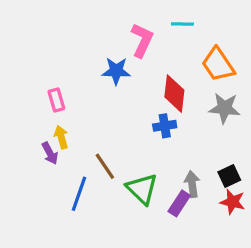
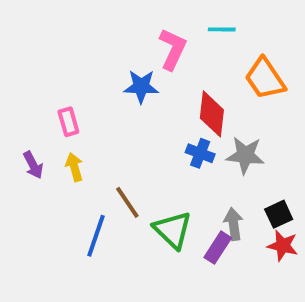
gray star: (224, 108) -> (245, 155), moved
blue cross: (165, 126) -> (200, 153), turned 30
purple arrow: (50, 153) -> (33, 165), moved

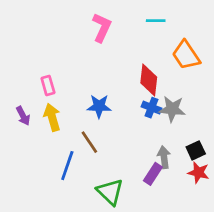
pink L-shape: (173, 49) -> (102, 28), moved
blue star: (141, 86) -> (99, 106), moved
blue cross: (200, 153) -> (151, 108), moved
yellow arrow: (74, 167) -> (52, 117), size x1.4
green triangle: (173, 230) -> (110, 192), moved

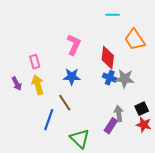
pink L-shape: (102, 28) -> (74, 45), moved

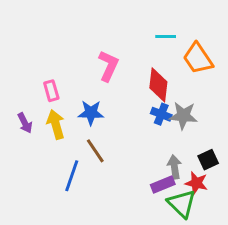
cyan line: (113, 15) -> (166, 36), moved
blue star: (72, 77) -> (91, 113), moved
red star: (144, 125) -> (196, 183), moved
purple rectangle: (111, 126) -> (163, 185), turned 35
green triangle: (80, 139) -> (182, 204), moved

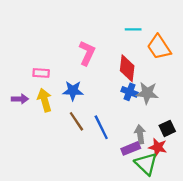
pink rectangle: (51, 91) -> (41, 73), turned -70
purple arrow: (25, 123) -> (20, 99), turned -63
blue line: (72, 176) -> (101, 127), moved, turned -45

